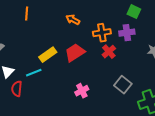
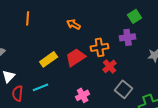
green square: (134, 12) -> (135, 16), turned 32
orange cross: (102, 33) -> (100, 47), moved
red cross: (109, 52) -> (110, 66), moved
cyan line: (34, 73) -> (41, 87), moved

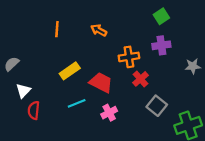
green square: (135, 16) -> (161, 16), moved
orange line: (28, 18) -> (57, 29), moved
red trapezoid: (76, 57) -> (101, 82), moved, turned 60
cyan line: (41, 87) -> (77, 103), moved

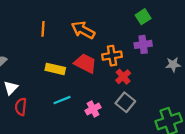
orange arrow: (99, 30) -> (83, 30), size x1.5
yellow rectangle: (70, 71) -> (55, 69), turned 48
red trapezoid: (101, 82) -> (85, 63), moved
gray square: (157, 106) -> (125, 102), moved

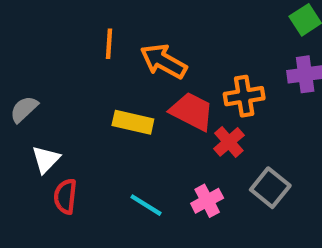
orange arrow: (83, 30) -> (163, 61), moved
red cross: (123, 77) -> (229, 142), moved
cyan line: (62, 100) -> (146, 205), moved, turned 54

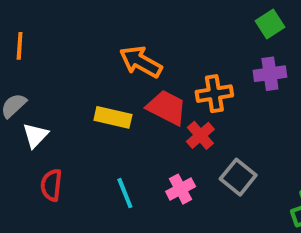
orange line: (109, 44) -> (20, 46), moved
white triangle: (46, 159) -> (35, 135), moved
cyan line: (146, 205) -> (125, 193), turned 36

